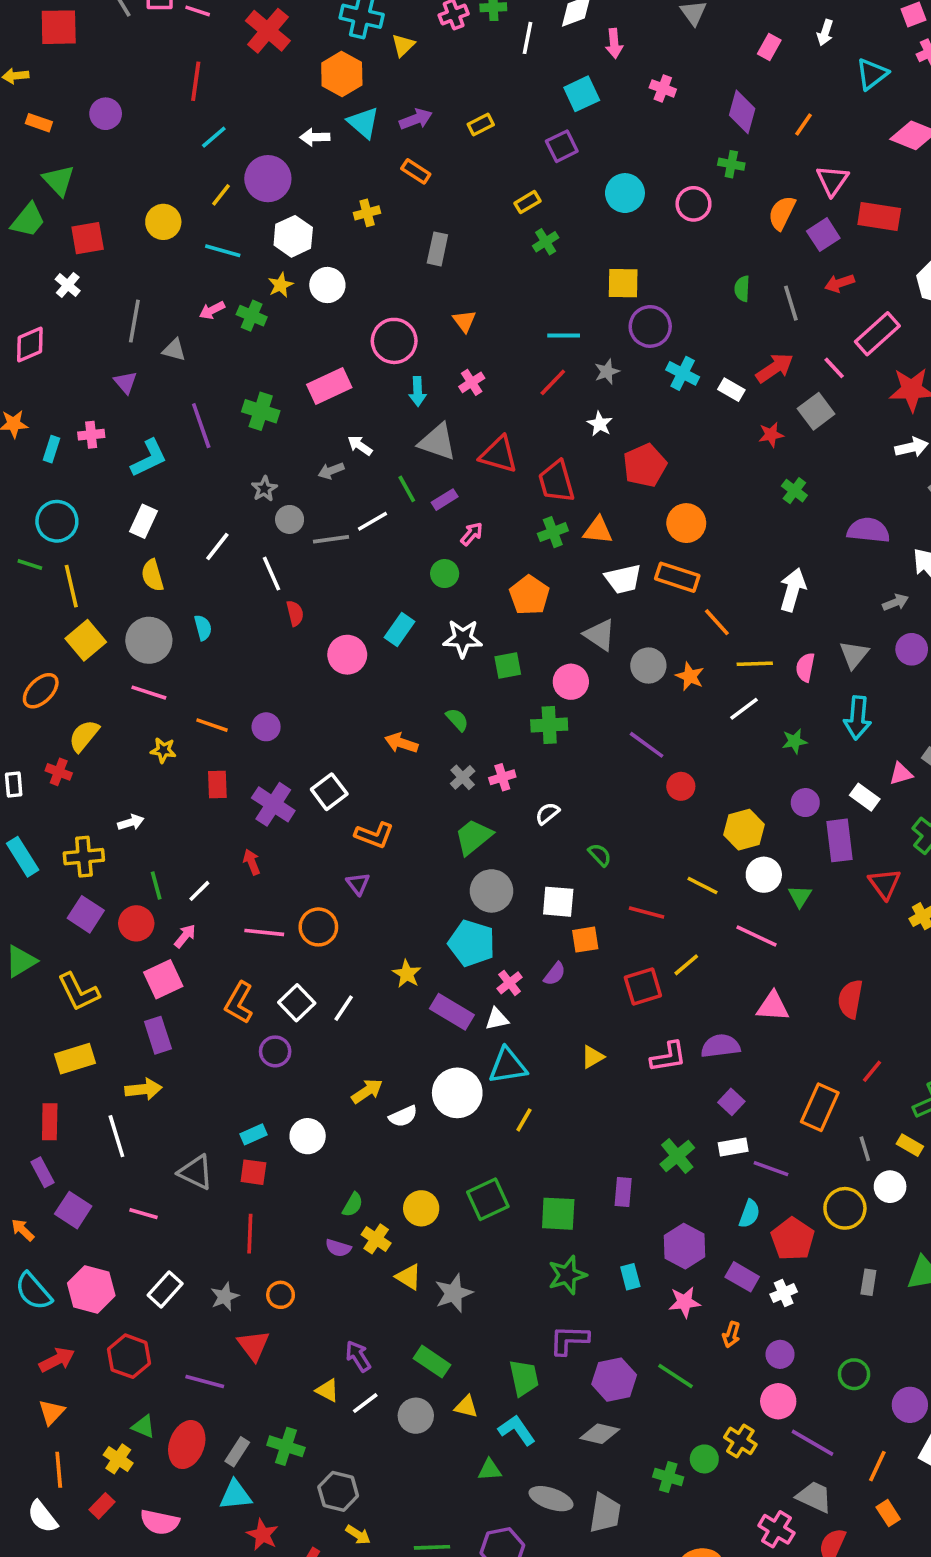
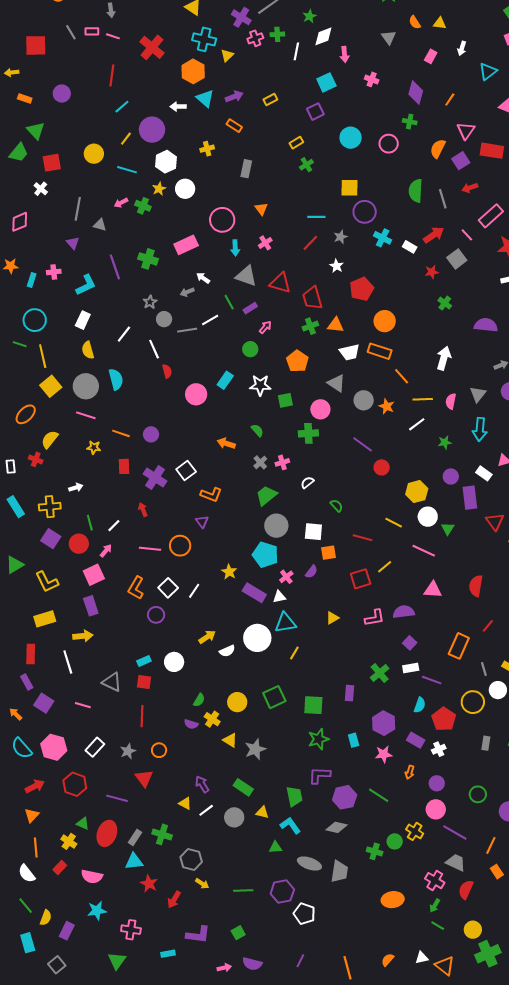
green semicircle: (742, 289) -> (416, 191), size x1.6
cyan semicircle: (203, 628) -> (116, 379), size x1.5

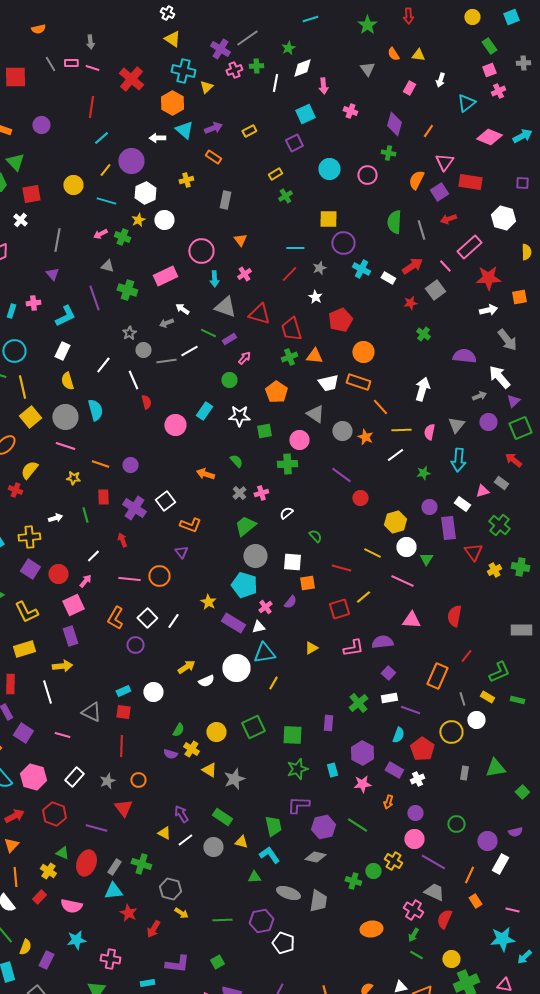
gray triangle: (100, 225) -> (107, 266), moved
green line: (229, 302) -> (208, 333), turned -35
green line: (90, 523) -> (85, 515), moved

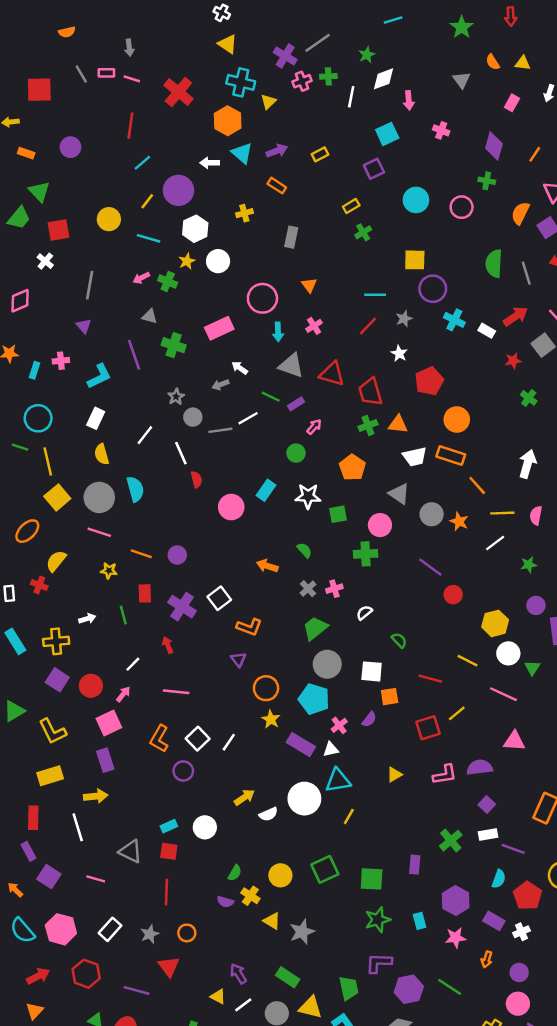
orange circle: (159, 576) -> (266, 688), moved
yellow triangle: (241, 842) -> (310, 1007), size x1.5

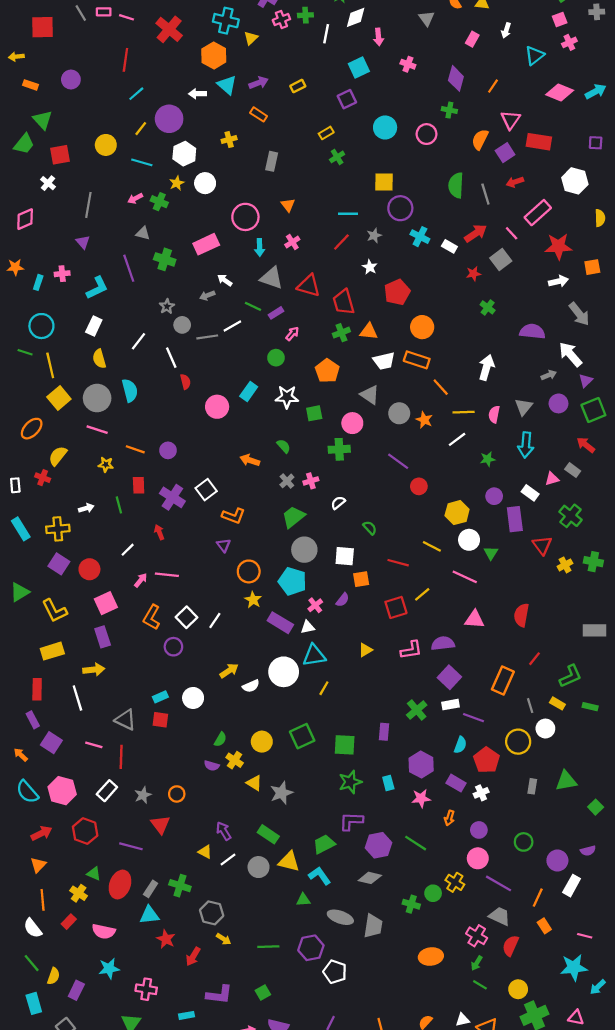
pink arrow: (123, 694) -> (141, 580), moved
purple square: (487, 805) -> (449, 677), size x1.5
red line: (166, 892) -> (121, 757), moved
green trapezoid: (349, 988) -> (324, 844), turned -105

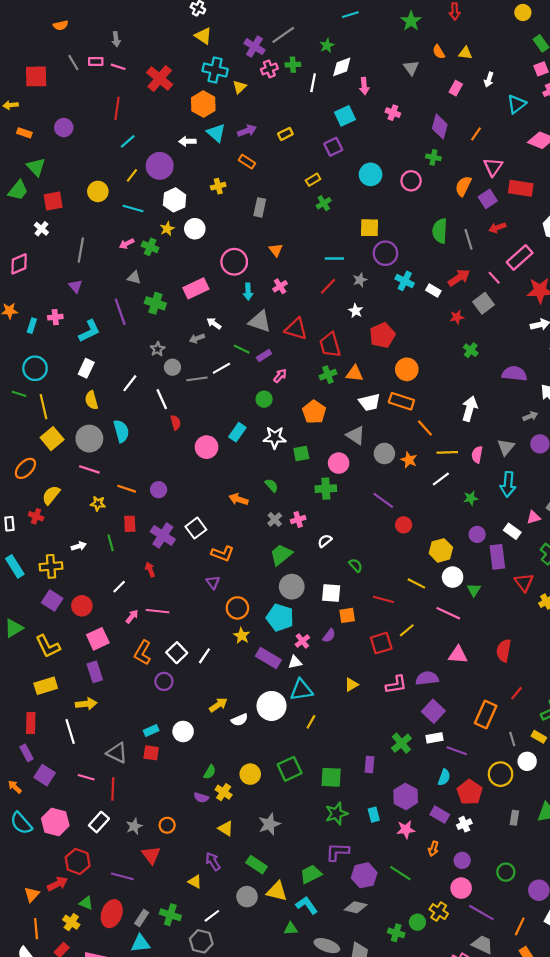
yellow triangle: (254, 783) -> (226, 828), moved
red arrow: (41, 833) -> (57, 884), moved
white line: (228, 859) -> (212, 916), moved

